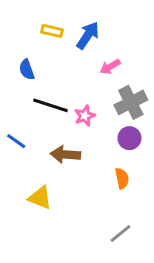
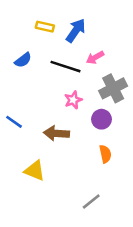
blue semicircle: (27, 70) -> (23, 60), turned -108
black line: (51, 105) -> (65, 67), moved
purple circle: (129, 138) -> (101, 119), moved
gray line: (121, 233) -> (91, 201), moved

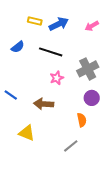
blue arrow: (76, 31) -> (59, 24), turned 30
pink arrow: (95, 58) -> (92, 26), moved
purple circle: (101, 119) -> (92, 98), moved
gray line: (91, 201) -> (71, 146), moved

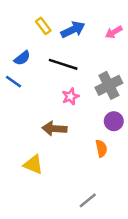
yellow rectangle: (35, 21) -> (43, 26), turned 40
blue line: (11, 95) -> (14, 82), moved
gray line: (71, 146) -> (88, 200), moved

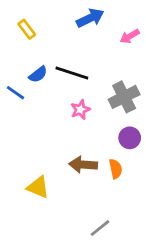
yellow rectangle: (43, 26) -> (27, 29), moved
blue arrow: (73, 30) -> (90, 18), moved
blue semicircle: (22, 58) -> (38, 74), moved
brown arrow: (54, 129) -> (83, 165), moved

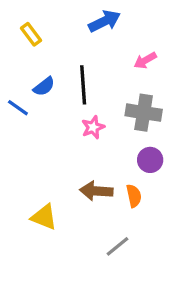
pink arrow: (130, 36) -> (145, 60), moved
black line: (72, 73) -> (83, 85), turned 68
gray cross: (124, 97) -> (144, 113), turned 36
gray line: (100, 228) -> (117, 246), moved

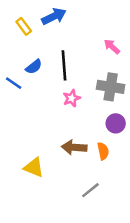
blue arrow: (104, 21) -> (54, 16), moved
pink arrow: (145, 60) -> (112, 47), turned 72

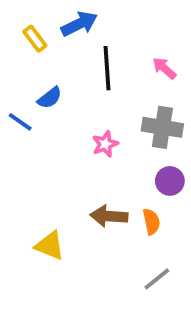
black line: (64, 65) -> (107, 68), moved
gray line: (90, 190) -> (157, 279), moved

